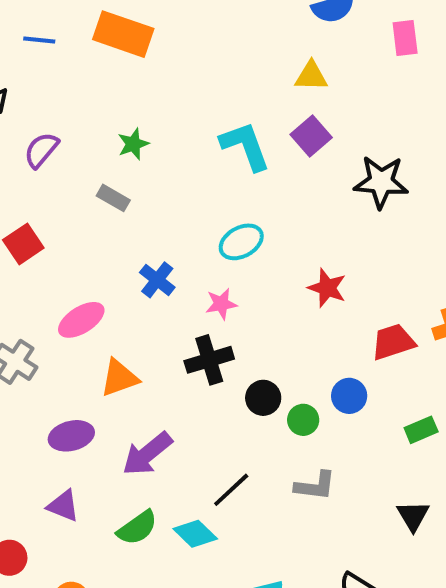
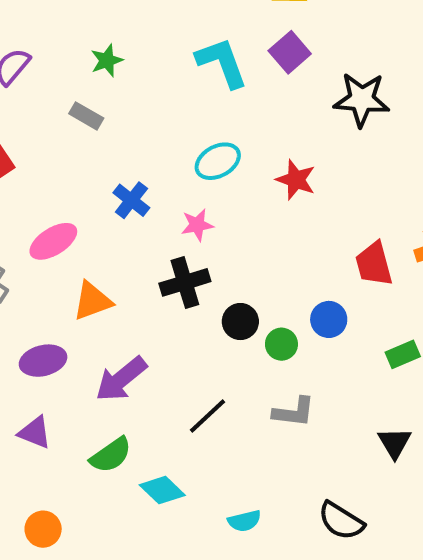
red star: (327, 288) -> (296, 180), moved
red trapezoid: (393, 342) -> (374, 264), turned -87
cyan diamond: (195, 534) -> (162, 490), moved

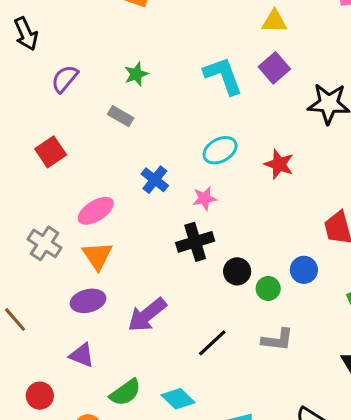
orange triangle: (92, 301) -> (97, 256), moved, turned -44
green semicircle: (111, 455) -> (125, 393), moved

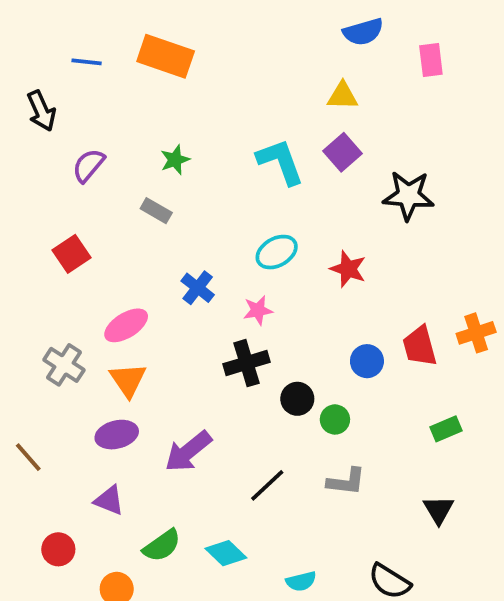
blue circle: (304, 270) -> (367, 361), moved

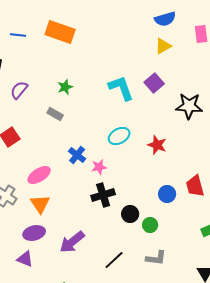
yellow triangle: (342, 96) -> (163, 46), moved, turned -30
pink star: (258, 310) -> (99, 167), moved
purple triangle: (109, 500) -> (25, 259), moved

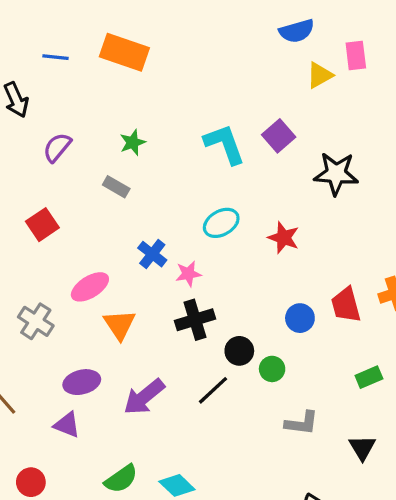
yellow triangle: (163, 46) -> (320, 75), moved
orange triangle: (40, 204) -> (119, 325), moved
gray L-shape: (156, 258) -> (302, 423), moved
black line: (114, 260) -> (213, 390), moved

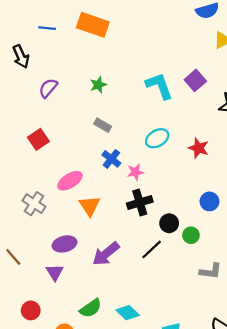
gray rectangle: (116, 187) -> (103, 125), moved
purple triangle: (67, 425) -> (55, 272), turned 36

